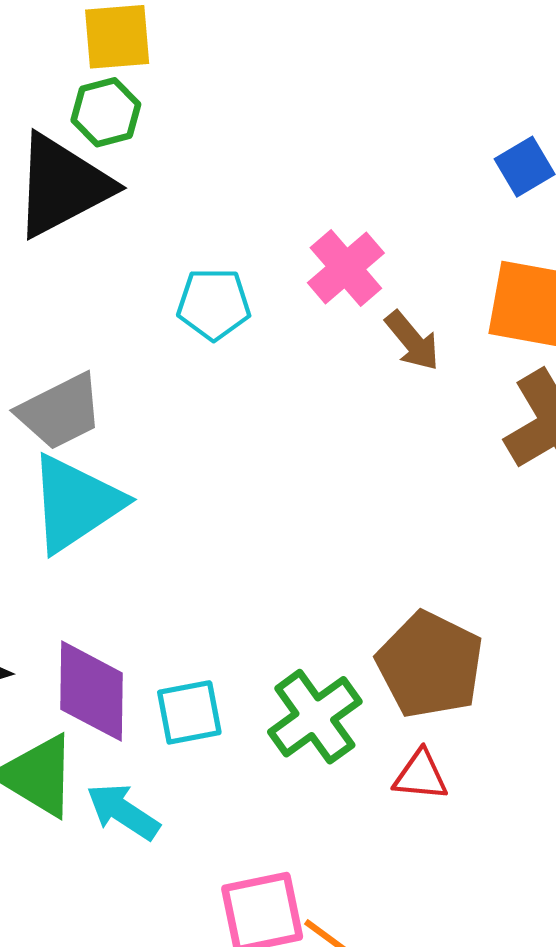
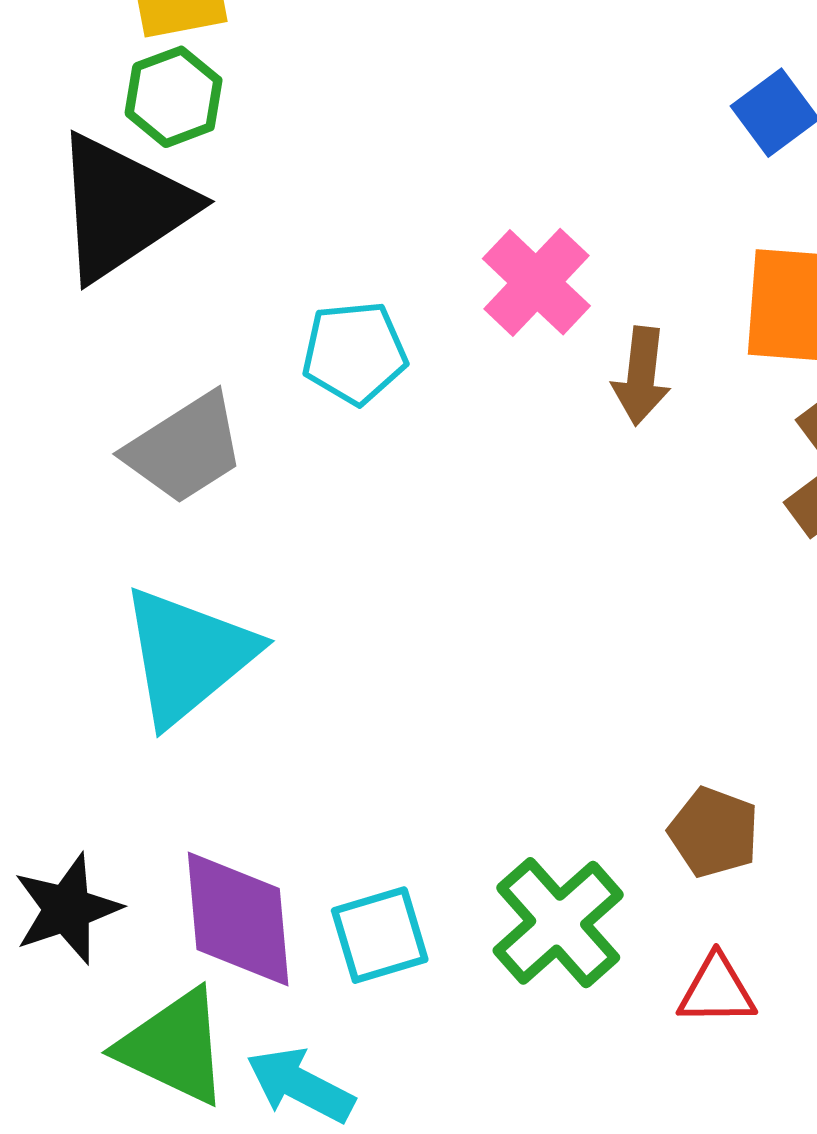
brown arrow: (412, 341) -> (641, 376), turned 52
gray trapezoid: (60, 412) -> (185, 448), moved
brown pentagon: (430, 665) -> (714, 832), size x0.6

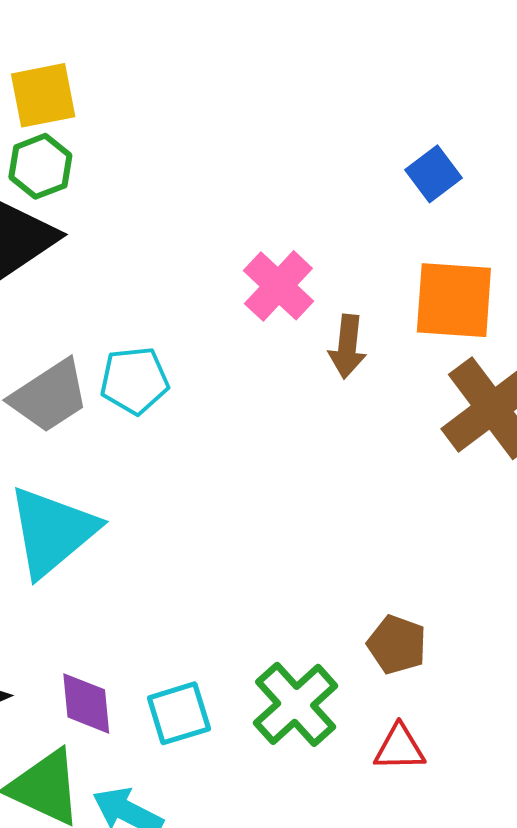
cyan pentagon: (355, 353) -> (134, 380), moved
purple diamond: (238, 919) -> (86, 703), size x0.7

